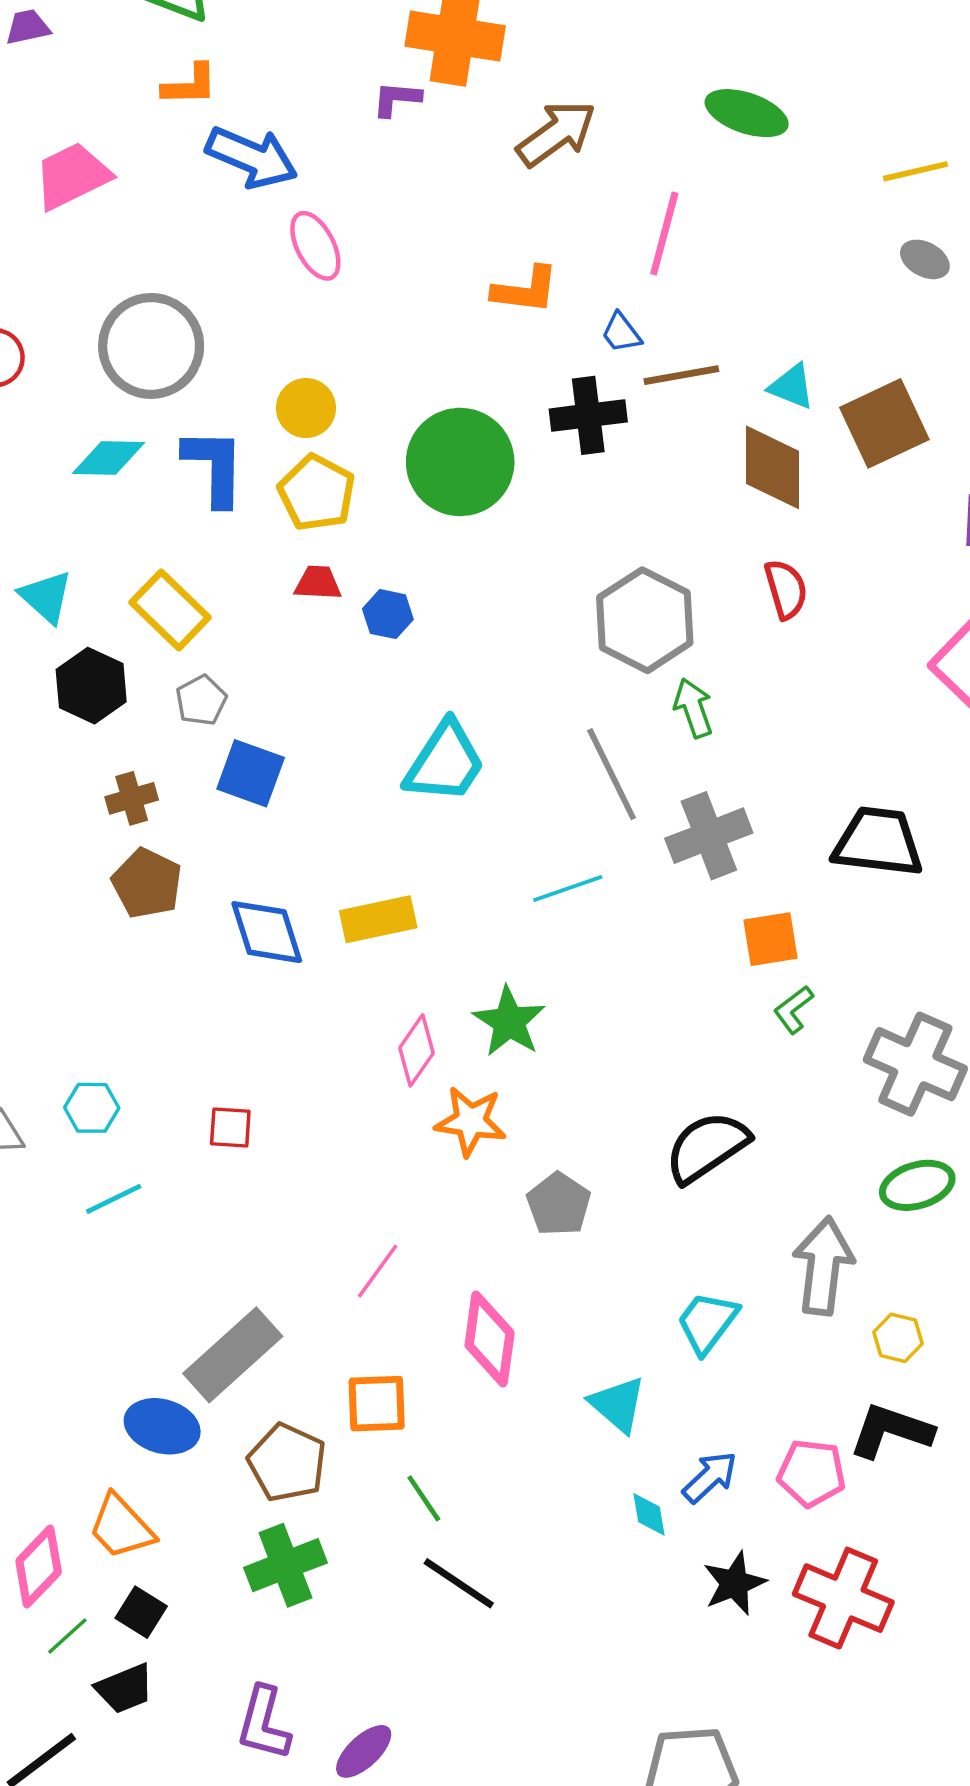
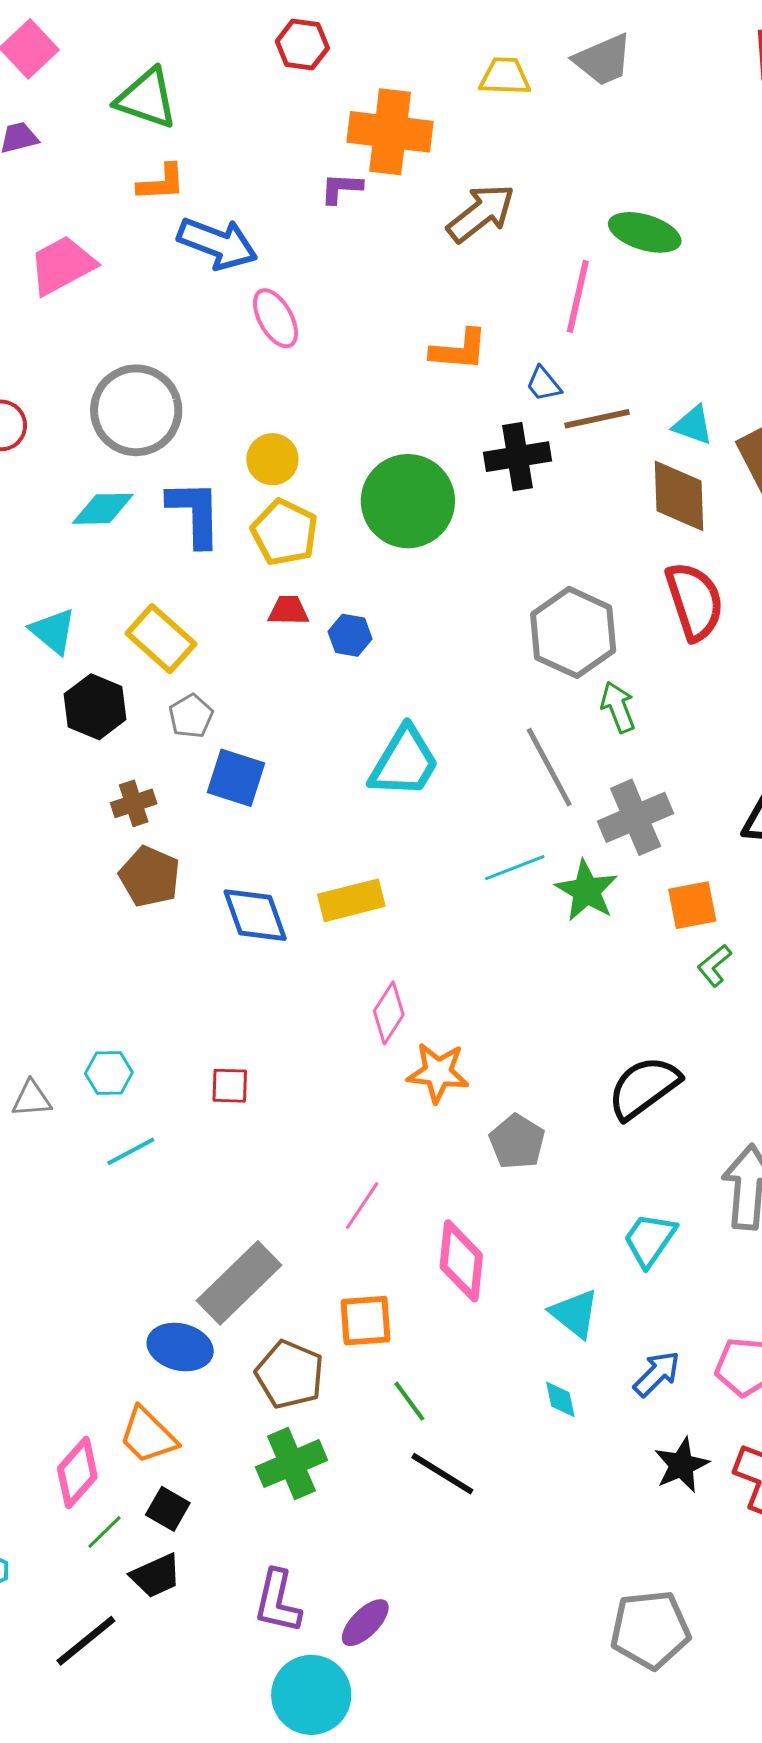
green ellipse: (747, 113) -> (645, 232), moved
red semicircle: (786, 589) -> (695, 601), size x1.5
green star: (509, 1022) -> (586, 891), moved
cyan diamond: (649, 1514) -> (560, 1399), moved

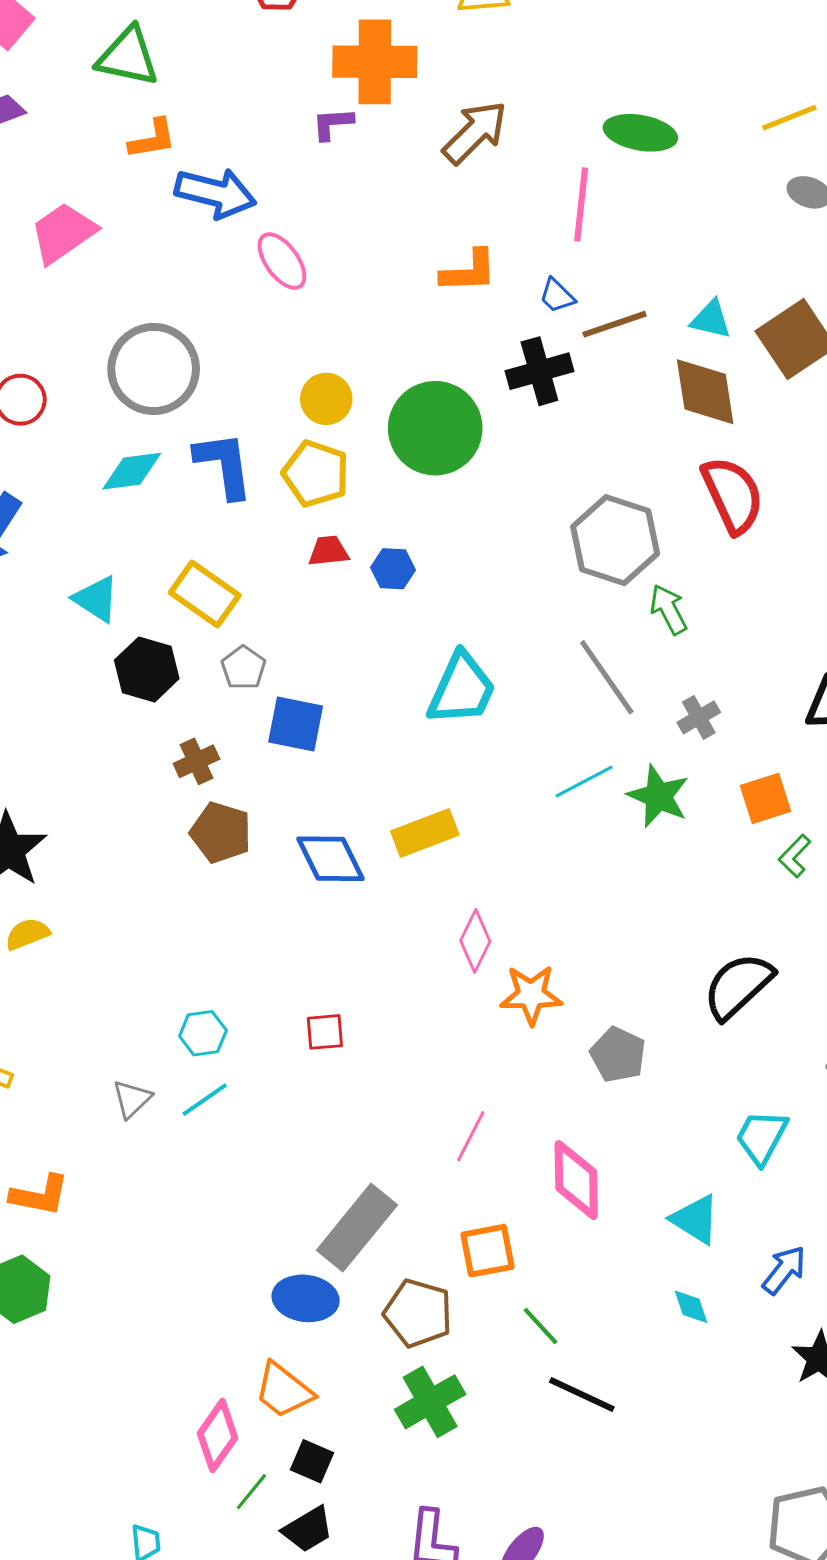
yellow circle: (272, 459) -> (326, 399), moved
gray cross: (636, 817) -> (699, 717), size x0.6
gray triangle: (32, 1099) -> (132, 1099), moved, turned -33
cyan line: (131, 1151) -> (205, 1100), moved

